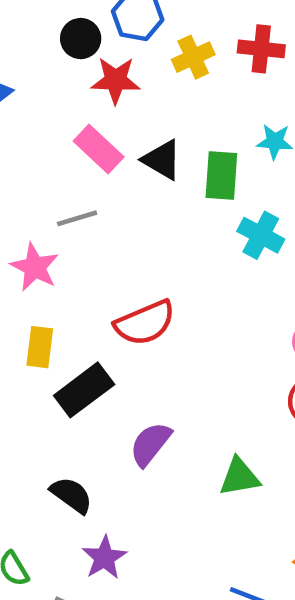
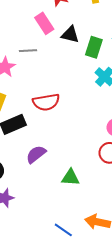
black triangle: (162, 160) -> (70, 34), turned -30

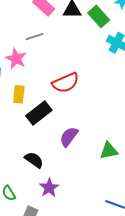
green rectangle: (94, 47) -> (99, 16), turned -45

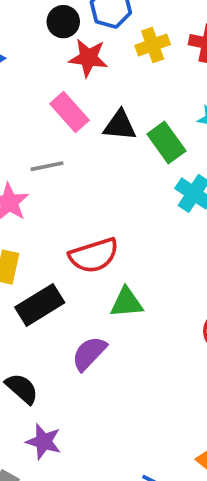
green triangle: (109, 151) -> (127, 302), moved
purple star: (49, 188) -> (44, 442), turned -30

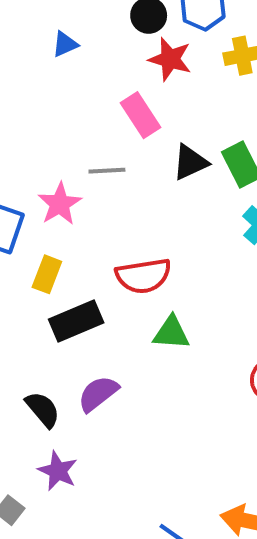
black triangle: (120, 125) -> (190, 162), moved, turned -39
purple semicircle: (89, 353) -> (98, 394), moved

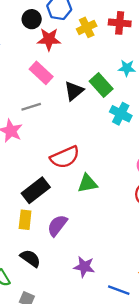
yellow rectangle: (47, 274) -> (25, 220), moved
black semicircle: (43, 409) -> (30, 258), moved
purple star: (58, 471) -> (84, 267), moved

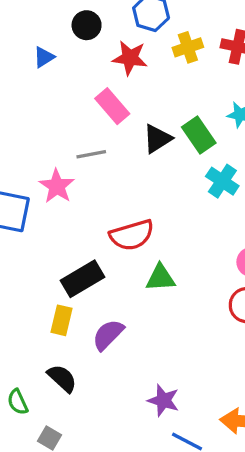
black circle: (32, 19) -> (87, 25), moved
purple star: (84, 267) -> (163, 400), moved

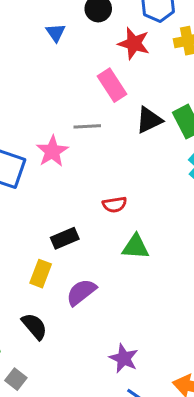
blue triangle: (44, 57) -> (56, 33), turned -40
red semicircle: (132, 235) -> (115, 205), size x0.6
black rectangle: (83, 279) -> (65, 238), size x0.7

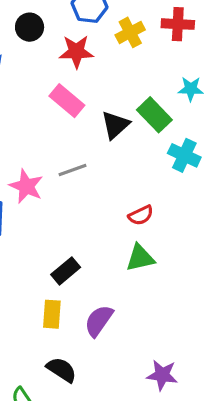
gray line: (87, 126) -> (72, 170), moved
red semicircle: (115, 205) -> (141, 215), moved

